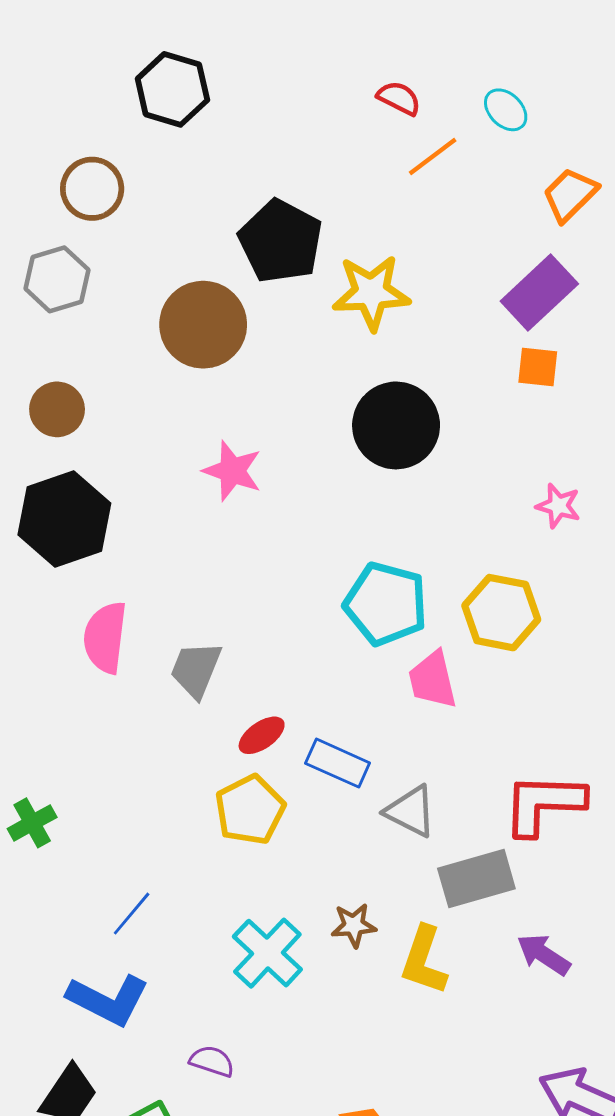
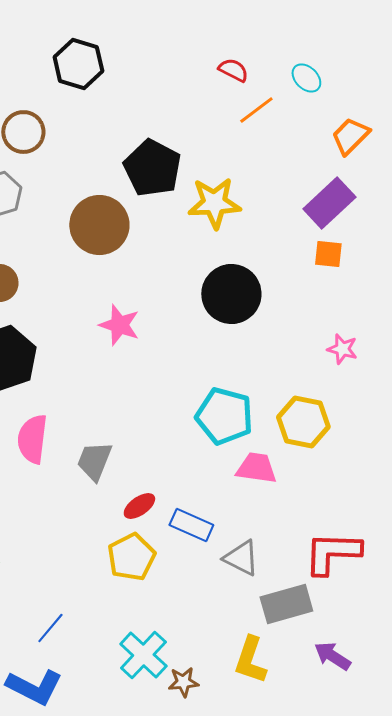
pink trapezoid: (433, 680) -> (256, 468), turned 111
brown star: (354, 925) -> (183, 682), moved

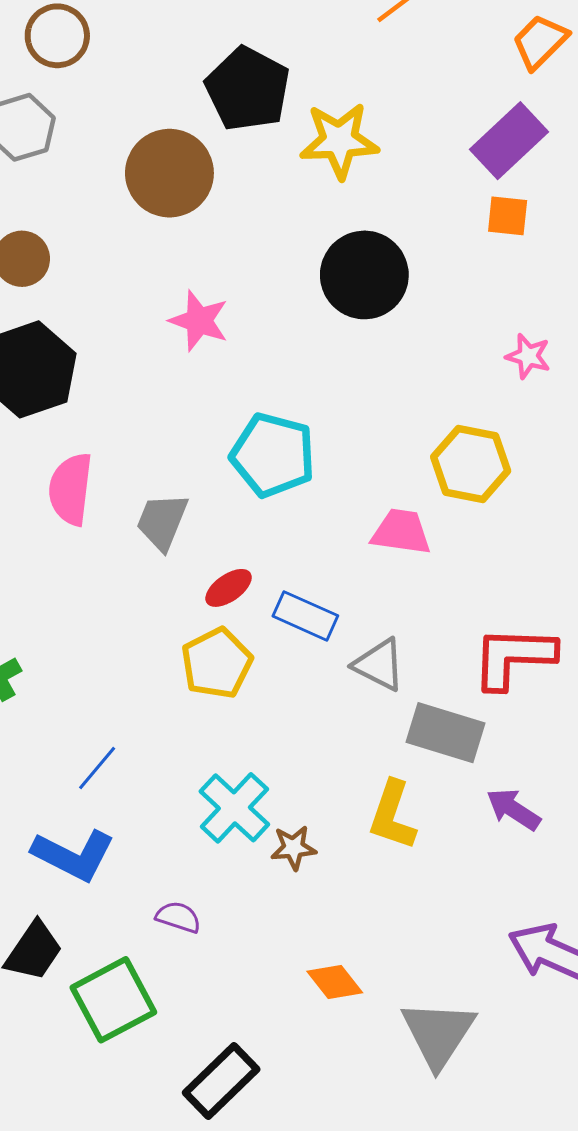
cyan pentagon: (224, 416) -> (273, 455), moved
gray rectangle: (286, 604) -> (446, 733), turned 33

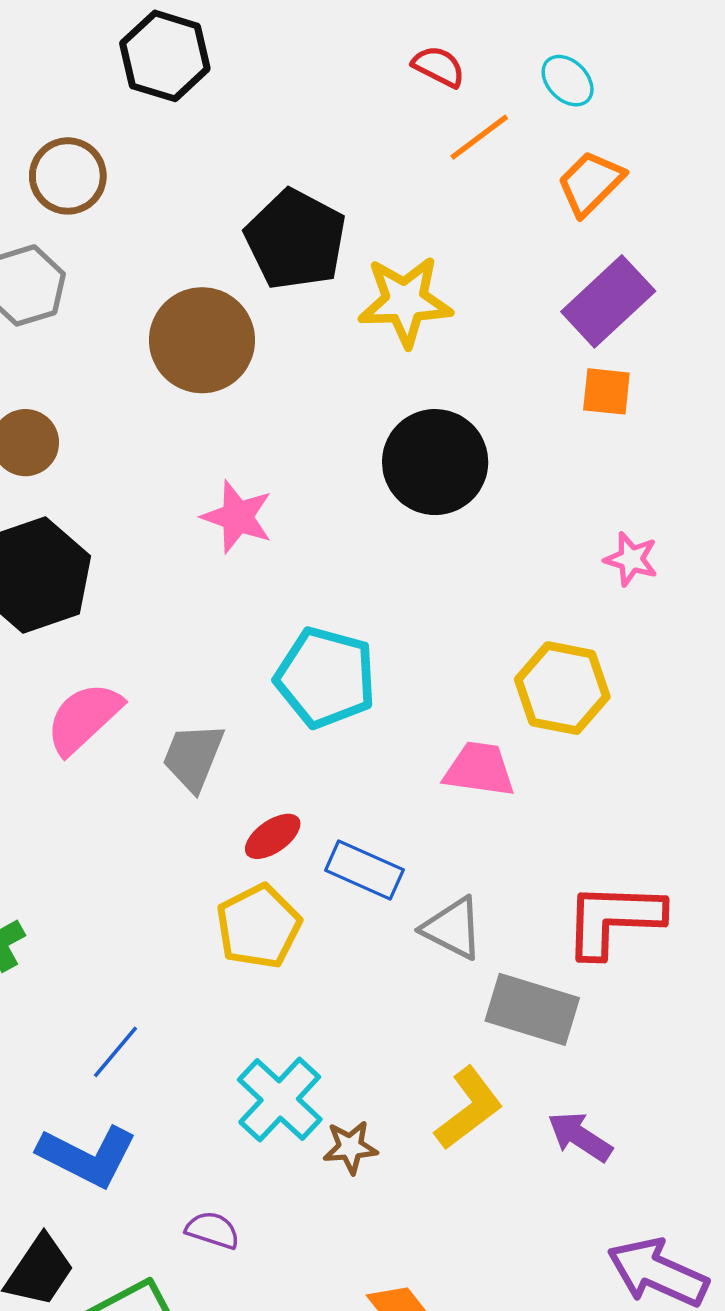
orange trapezoid: (540, 42) -> (591, 183), moved
pink semicircle: (71, 489) -> (84, 718), turned 40
purple arrow: (513, 809) -> (580, 1137), moved
yellow L-shape: (392, 815) -> (469, 1108), turned -146

